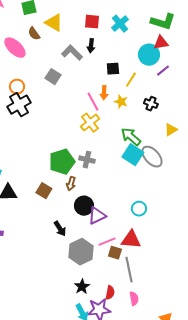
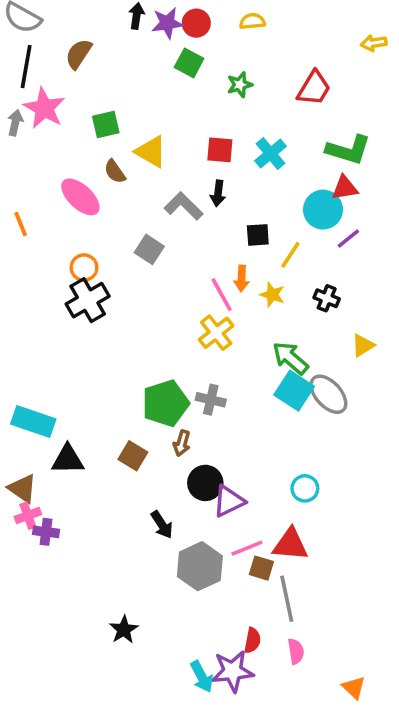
black star: (82, 287) -> (124, 630), moved

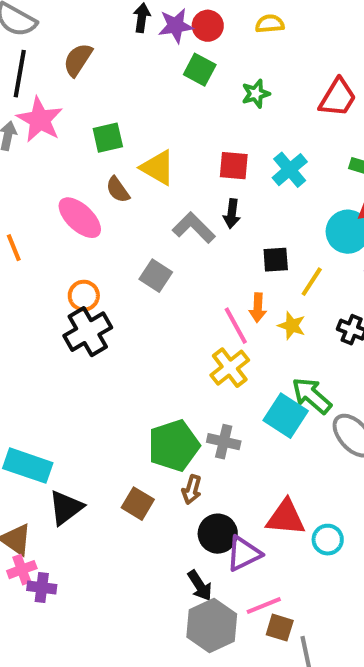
cyan square: (294, 391) -> (286, 416), moved
black triangle: (68, 459) -> (66, 508), turned -36
black arrow: (162, 525) -> (200, 586), moved
red triangle: (290, 545) -> (286, 518), moved

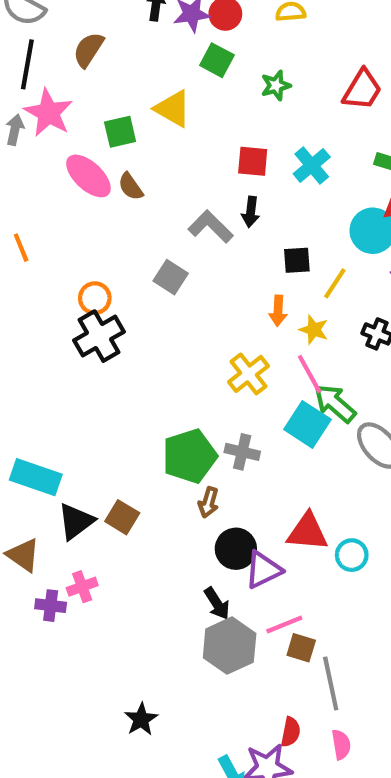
yellow triangle: (158, 168) -> (173, 109), moved
pink ellipse: (80, 218) -> (88, 176), moved
pink line: (236, 326) -> (310, 374), moved
brown square: (138, 504) -> (122, 517), moved
pink cross: (22, 570) -> (82, 587), moved

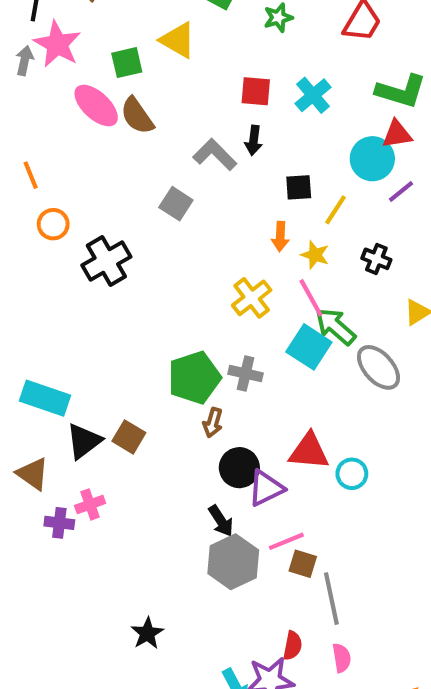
brown semicircle: (131, 187) -> (137, 116), size x1.4
orange circle: (95, 298) -> (53, 224), moved

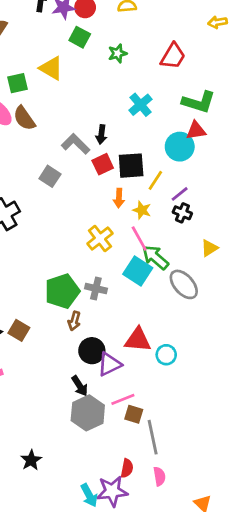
red square: (256, 91) -> (103, 164), moved, turned -30
black square: (299, 187) -> (131, 166), size x1.5
purple line: (401, 191) -> (180, 194), moved

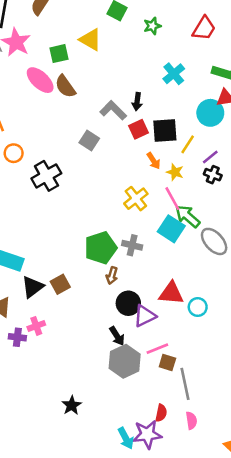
orange arrow: (119, 198) -> (154, 161), turned -36
brown square: (19, 330) -> (60, 284), turned 30

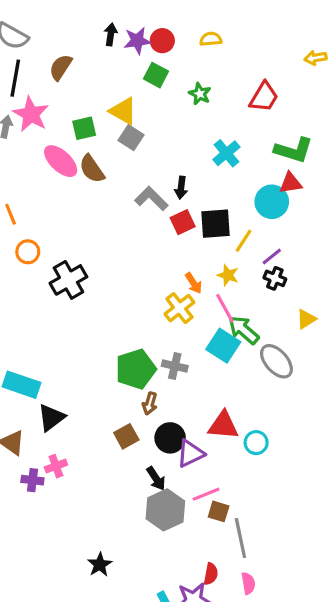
green star: (152, 26) -> (200, 94), turned -30
gray square: (89, 141) -> (131, 138), moved
orange arrow: (154, 161) -> (194, 283), moved
brown square: (60, 284) -> (126, 436), moved

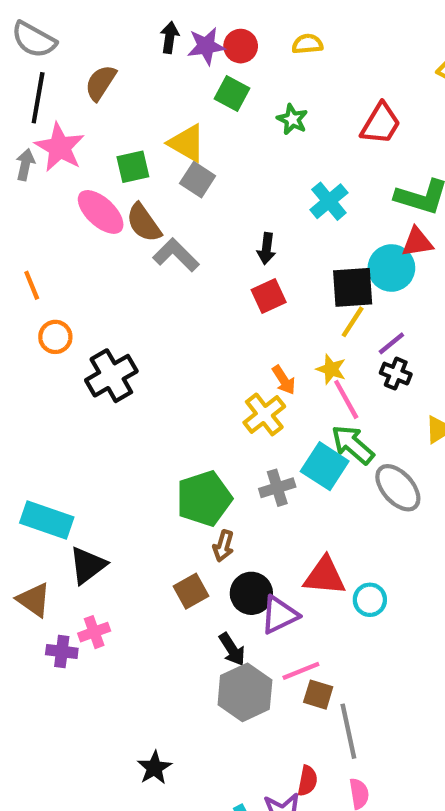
gray L-shape: (151, 199) -> (176, 255), moved
black square: (215, 224) -> (353, 287), moved
pink line: (225, 308) -> (346, 399), moved
gray cross: (175, 366) -> (277, 488), moved, turned -30

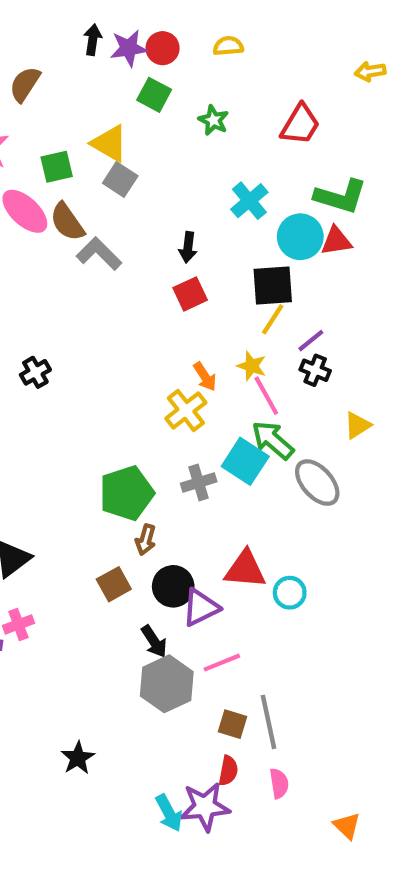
cyan circle: (391, 268) -> (300, 237), moved
black cross: (111, 376) -> (35, 372), size x0.6
brown square: (318, 695) -> (232, 724), moved

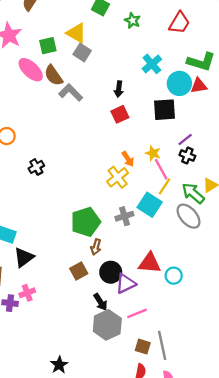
yellow line: (273, 319) -> (164, 186), moved
black cross: (35, 372) -> (36, 167), moved
green arrow: (273, 440) -> (193, 193), moved

